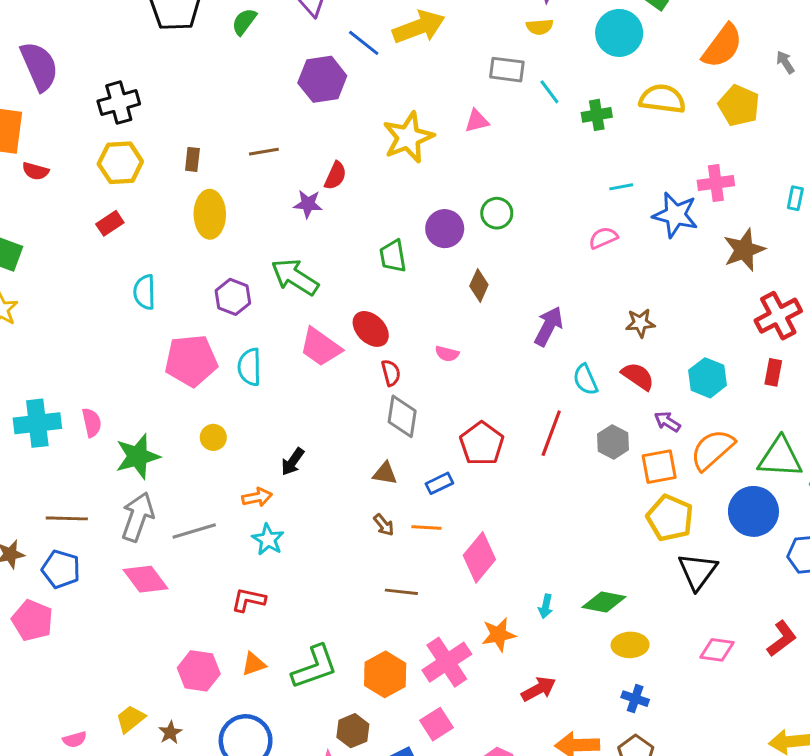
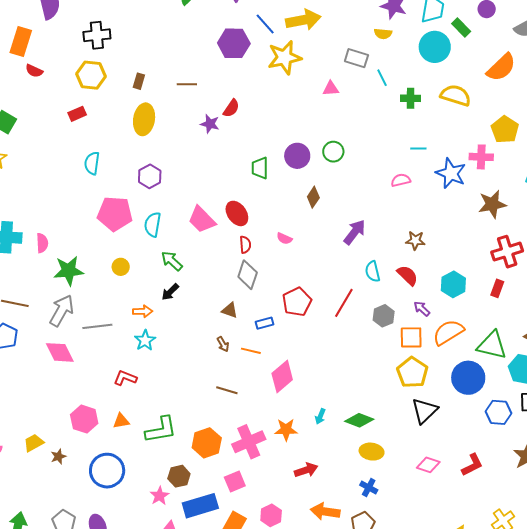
yellow pentagon: (739, 106) -> (505, 130), moved
yellow star: (408, 137) -> (284, 57), moved
green arrow: (295, 277) -> (172, 261), moved, size x0.7

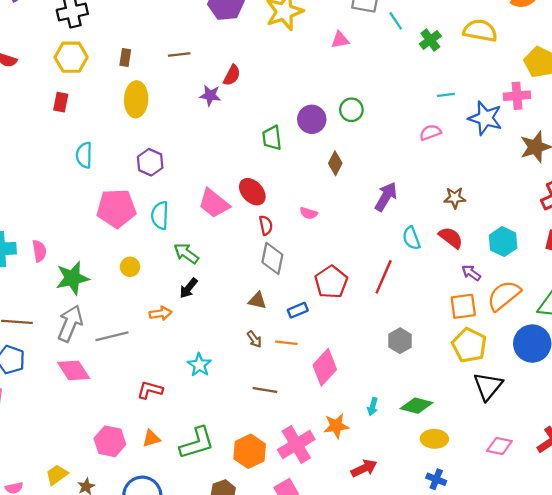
green cross: (411, 98) -> (430, 40), turned -30
red rectangle: (77, 114) -> (61, 102), turned -48
gray hexagon: (384, 316) -> (400, 341), moved
cyan star: (145, 340) -> (199, 365), moved

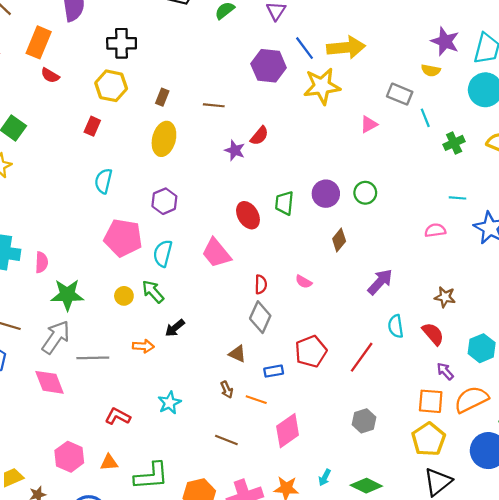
pink triangle: (340, 40) -> (369, 124), turned -30
red ellipse: (252, 192) -> (248, 215), moved
green arrow: (186, 253) -> (153, 292), moved

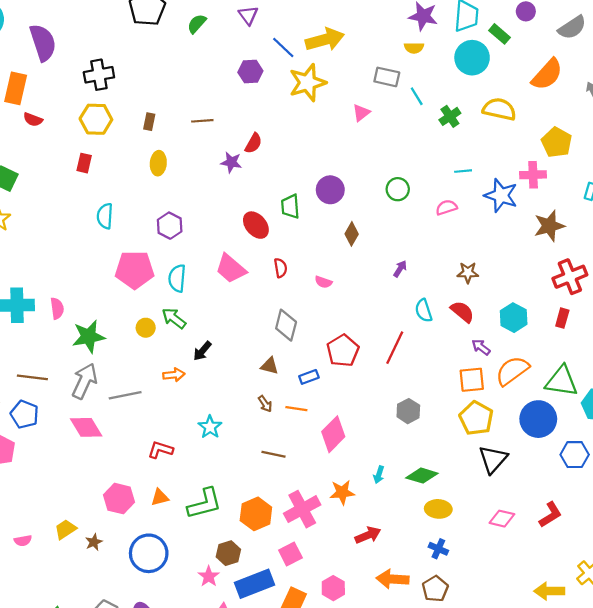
purple hexagon: (269, 66) -> (250, 72), size x0.7
yellow ellipse: (164, 139) -> (158, 163), size x0.7
green circle: (365, 193) -> (398, 189), moved
purple arrow: (380, 282) -> (400, 269), size x0.6
red semicircle: (261, 284) -> (281, 268), moved

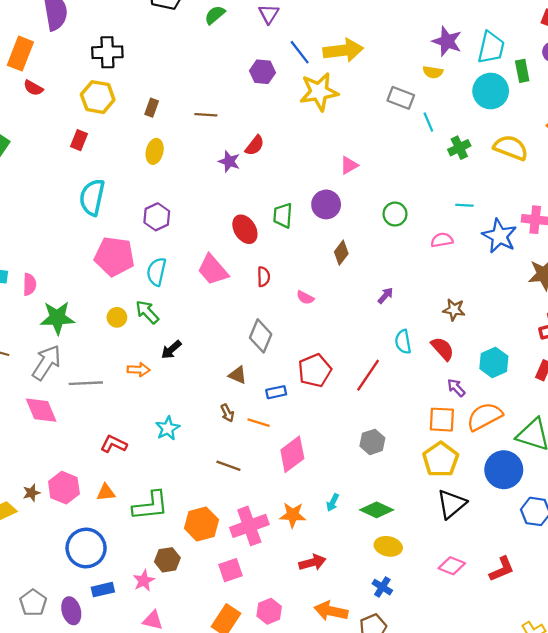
green rectangle: (499, 34) -> (522, 71), turned 30
pink triangle: (361, 113) -> (349, 165), moved
cyan semicircle: (105, 216) -> (92, 197), size x1.4
brown star: (94, 542) -> (31, 493), moved
blue rectangle: (254, 584) -> (103, 590), moved, size x0.6

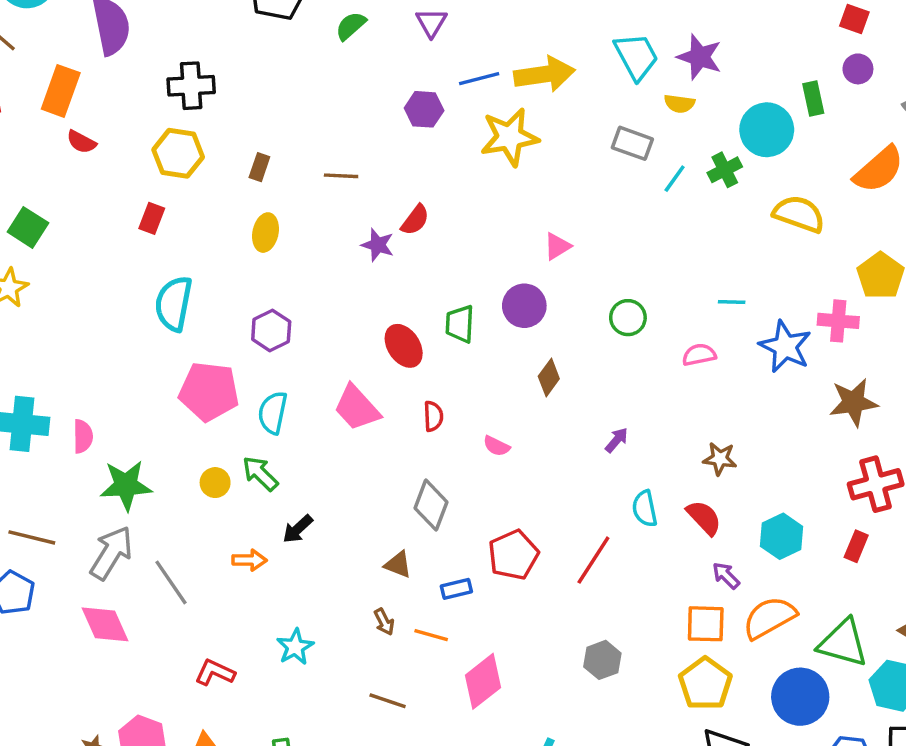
cyan trapezoid: (491, 48) -> (636, 56), moved, turned -40
blue line: (300, 52) -> (479, 79), turned -65
cyan line: (428, 122) -> (675, 179), turned 60
green cross: (459, 148) -> (725, 170), moved
gray line: (86, 383) -> (171, 582), turned 60

